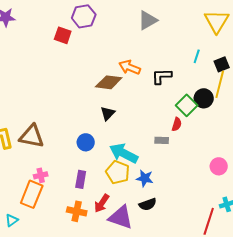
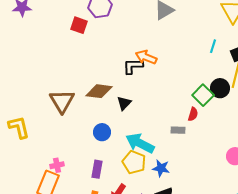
black L-shape: (162, 76) -> (133, 66), moved
brown diamond: (109, 82) -> (99, 91), moved
brown triangle: (32, 136) -> (62, 101), moved, turned 48

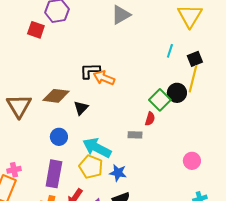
orange arrow: (146, 57) -> (104, 78), moved
purple rectangle: (97, 169) -> (54, 174), size x1.5

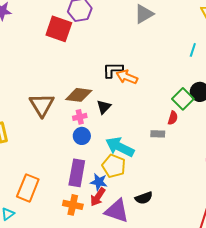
red square: (36, 30) -> (59, 29), size x1.5
pink cross: (14, 170) -> (80, 117), moved
blue star: (118, 173) -> (99, 182), moved

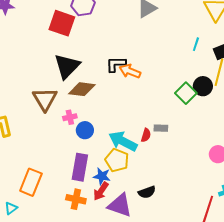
black triangle: (104, 107) -> (67, 66), moved, size x1.8
pink cross: (80, 117) -> (70, 117), moved
red semicircle: (173, 118) -> (146, 135), moved

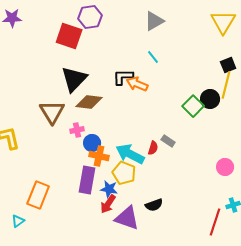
cyan line: (196, 44) -> (153, 57), moved, turned -56
gray rectangle: (161, 128) -> (168, 141), turned 32
orange cross: (76, 199) -> (99, 156), moved

